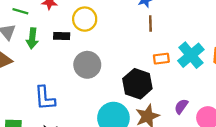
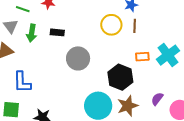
yellow circle: (85, 19) -> (111, 25), moved
blue L-shape: (45, 98) -> (22, 82), moved

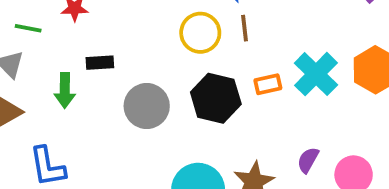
green arrow: (32, 33) -> (65, 90), moved
black hexagon: (120, 77) -> (216, 98), moved

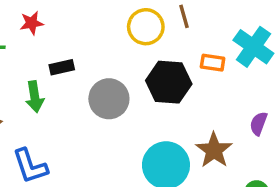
orange rectangle: (268, 84) -> (213, 63), turned 30

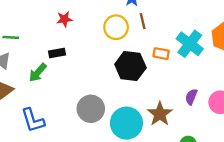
red star: (32, 23) -> (64, 19), moved
green arrow: (35, 97) -> (38, 73), turned 48
gray circle: (109, 99) -> (91, 109), moved

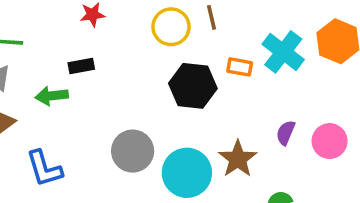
green arrow: (38, 73) -> (52, 96), turned 42

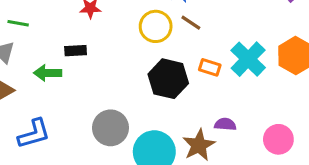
brown line: (212, 17) -> (191, 23), turned -50
purple semicircle: (286, 133) -> (225, 124), moved, turned 65
blue L-shape: (44, 169) -> (34, 134), turned -96

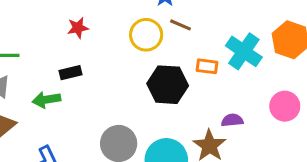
pink circle: (278, 139) -> (285, 106), moved

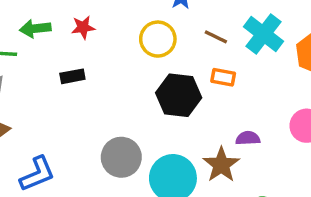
brown line: (181, 25) -> (216, 37), moved
cyan cross: (244, 51) -> (264, 34), moved
green arrow: (46, 100) -> (35, 29), moved

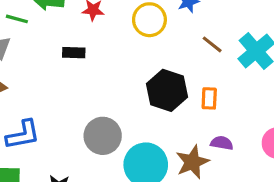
yellow circle: (158, 39) -> (149, 20), moved
orange rectangle: (223, 77) -> (209, 98), moved, turned 70

